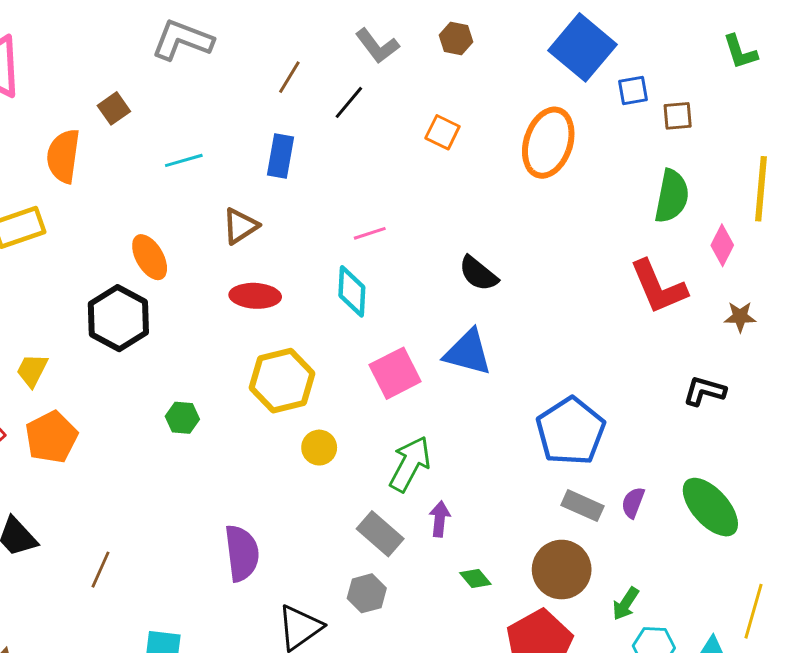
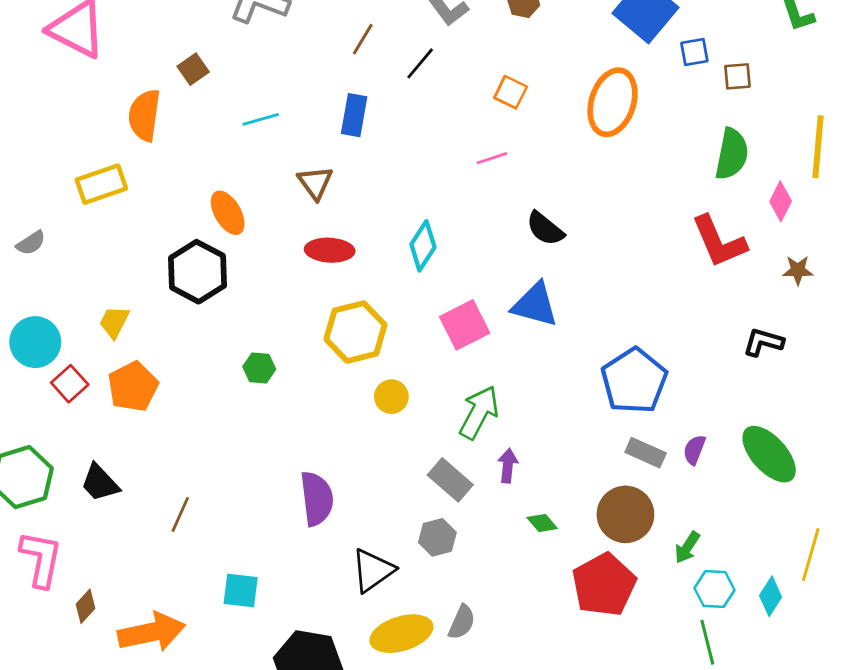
brown triangle: (240, 226) -> (315, 183), turned -33
pink line: (370, 233) -> (492, 158), moved
cyan diamond: (352, 291) -> (423, 246), turned 30

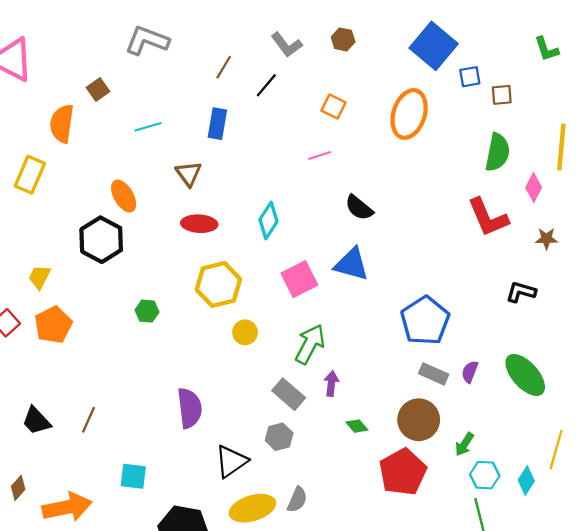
yellow rectangle: (101, 184) -> (30, 175), turned -48
black trapezoid: (100, 483) -> (36, 421), moved

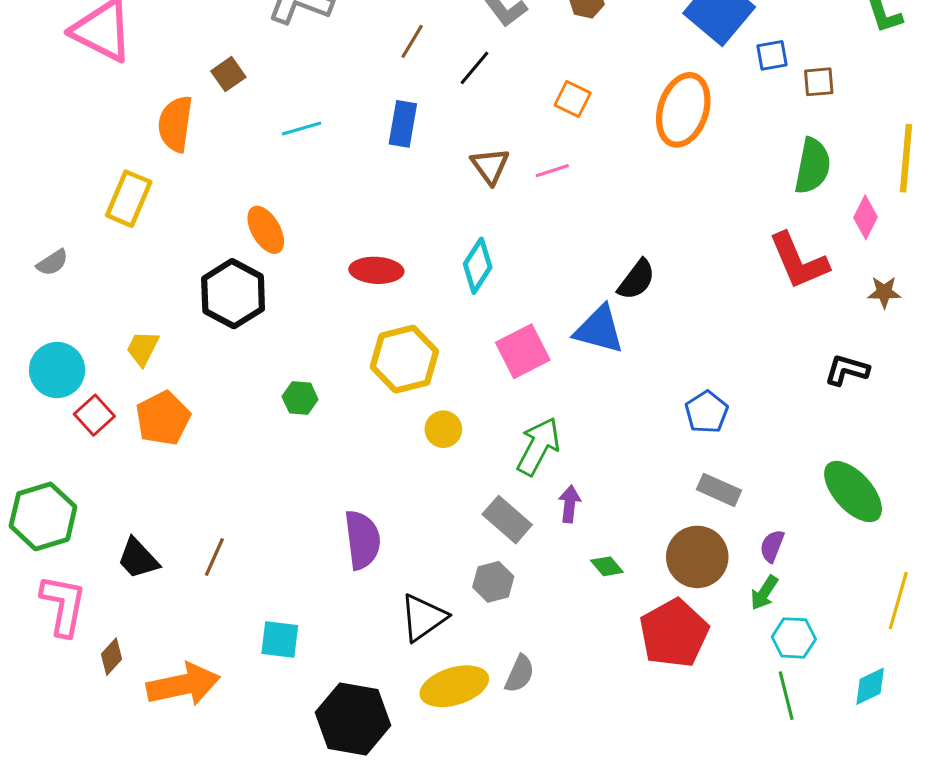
brown triangle: (189, 174) -> (490, 166), moved
black semicircle: (359, 208) -> (637, 280), moved, turned -92
blue pentagon: (425, 321) -> (707, 412), size x0.6
purple semicircle: (470, 372) -> (772, 546), moved
cyan diamond: (526, 480) -> (870, 686), moved, turned 32

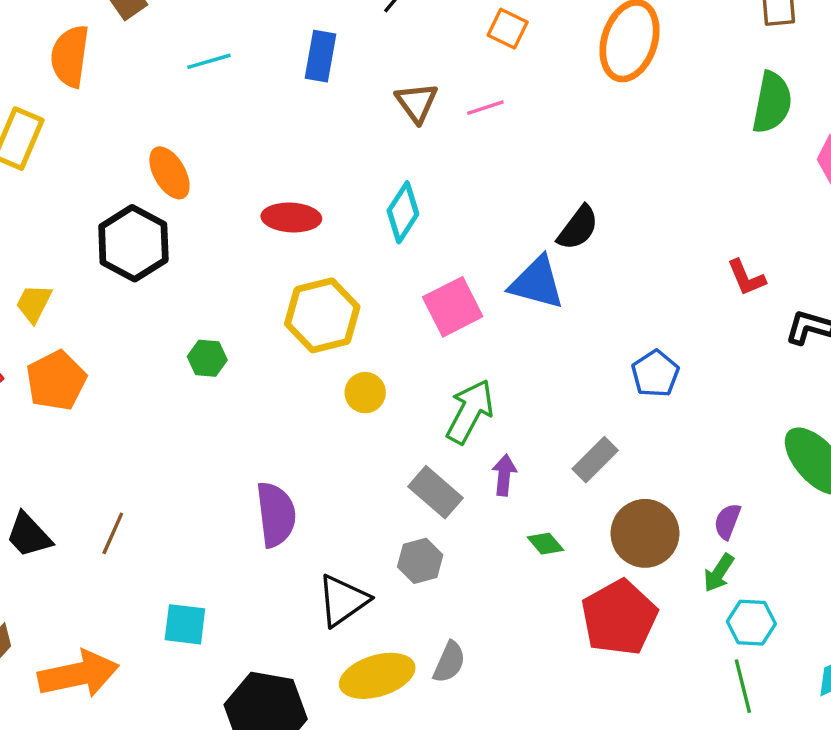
red L-shape: (799, 261) -> (746, 278), moved, size x0.6
gray rectangle: (719, 490) -> (595, 460), moved, turned -69

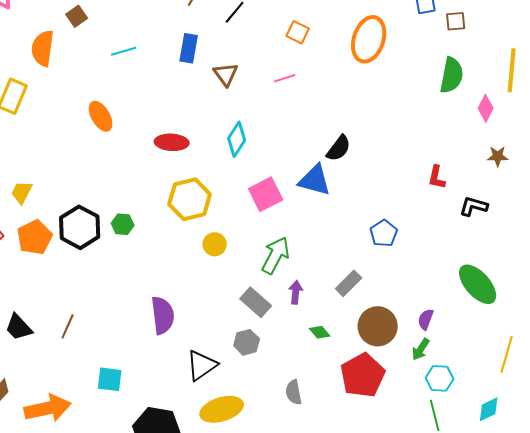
brown triangle: (417, 102) -> (226, 74), moved
black hexagon: (133, 243) -> (80, 227), moved
red L-shape: (746, 278) -> (437, 177), turned 35
gray semicircle: (449, 662) -> (294, 392), moved, turned 145

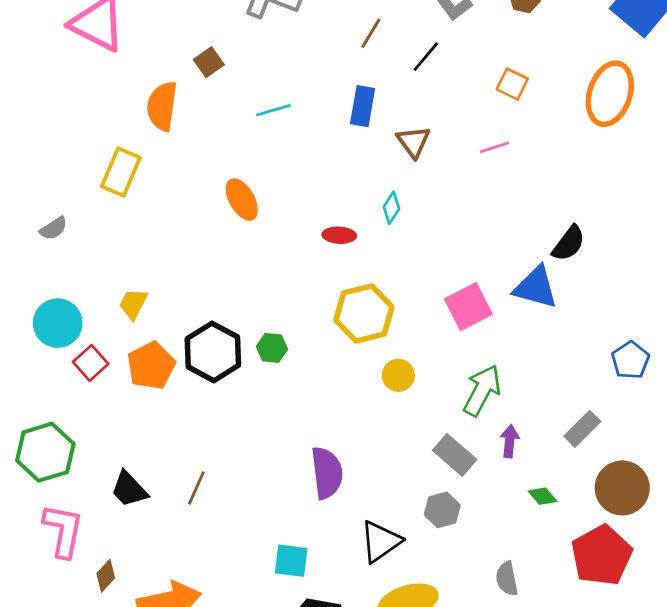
cyan diamond: (237, 139) -> (391, 208), moved, size x0.7
red ellipse: (172, 142) -> (339, 235), size x0.7
cyan square: (110, 379) -> (291, 561), moved

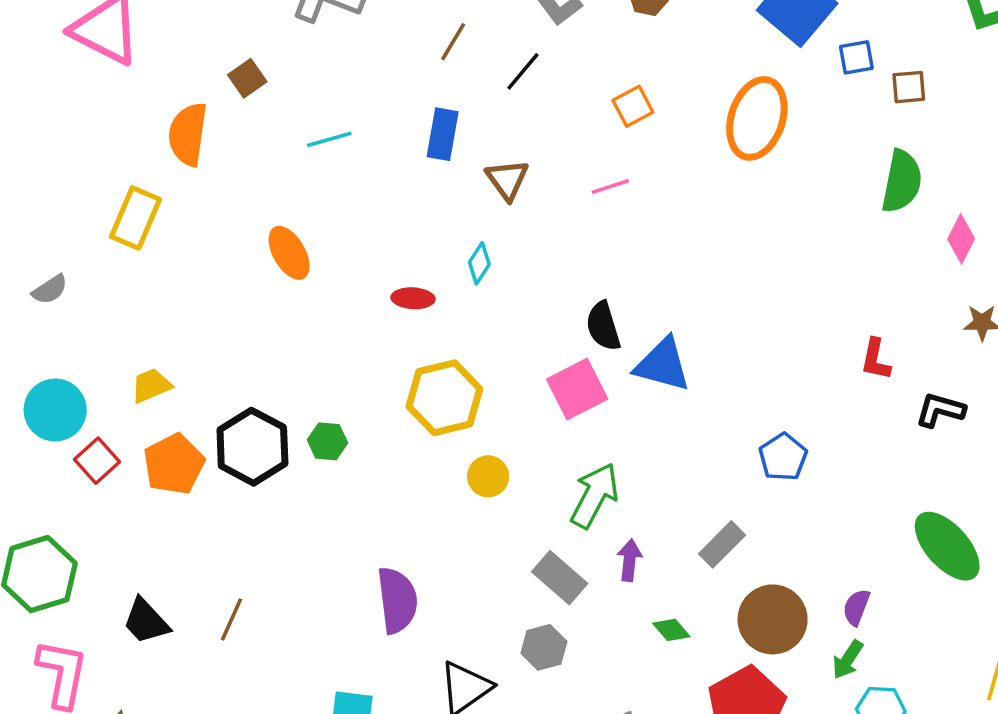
orange square: (512, 84) -> (633, 106), turned 36
black semicircle: (569, 243) -> (603, 326), moved, turned 126
yellow trapezoid: (133, 304) -> (151, 386), turned 40

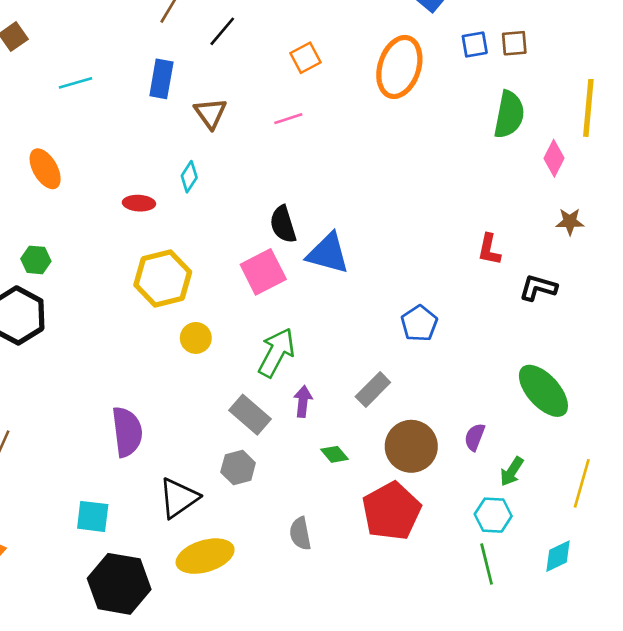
blue square: (856, 57) -> (475, 45), moved
green hexagon: (327, 441) -> (36, 260), moved
green arrow: (848, 660) -> (512, 471), moved

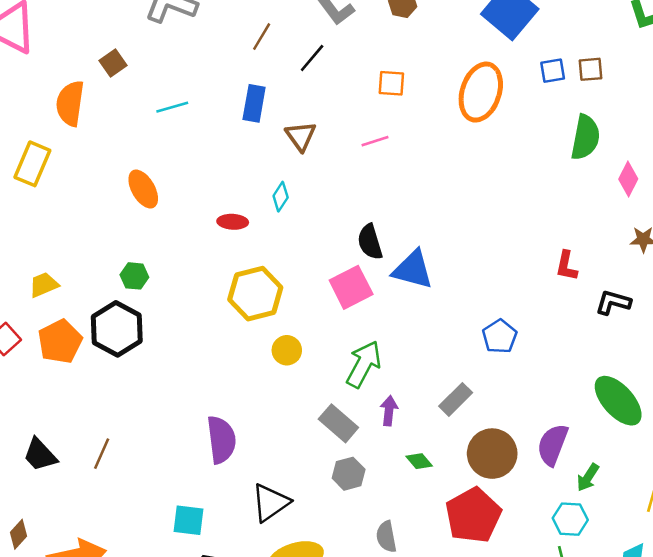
orange square: (305, 58) -> (391, 83), turned 32
purple semicircle: (475, 437) -> (553, 445), size x1.6
gray hexagon: (238, 467) -> (349, 474), moved

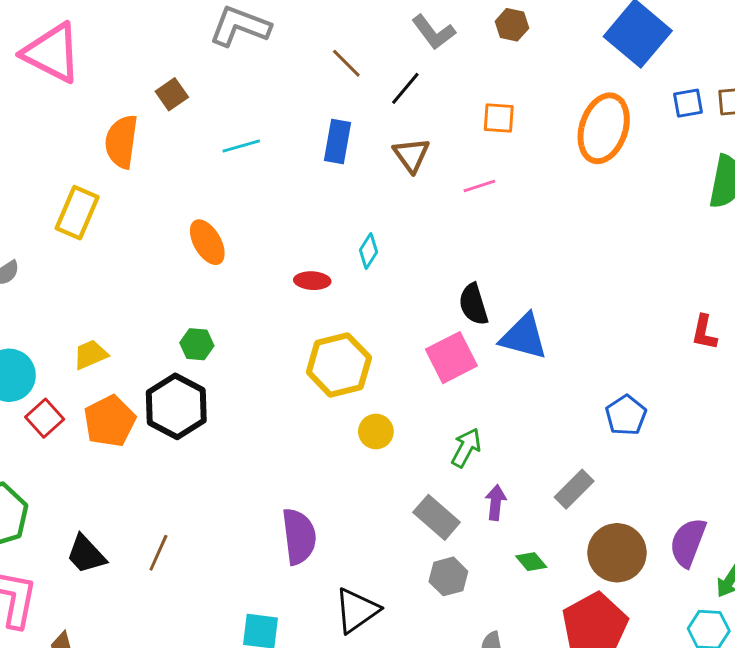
brown line: (262, 37) -> (346, 63), turned -76
brown triangle: (301, 136) -> (411, 155), moved
green arrow: (364, 364) -> (466, 448), size x0.7

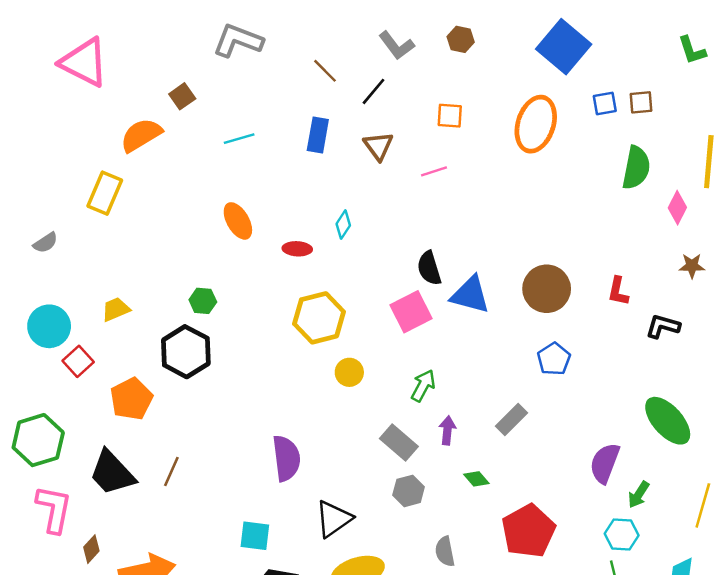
orange semicircle: (121, 142) -> (141, 135), turned 51
orange ellipse: (207, 242) -> (238, 221), moved
orange pentagon: (110, 421) -> (131, 399), moved
brown circle: (617, 553) -> (547, 289), moved
black trapezoid: (86, 554) -> (112, 473), size x1.4

